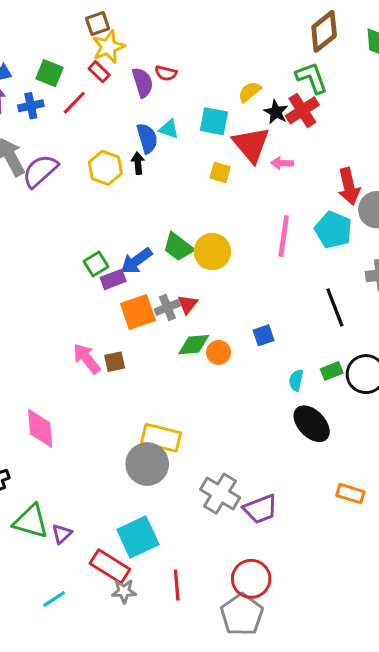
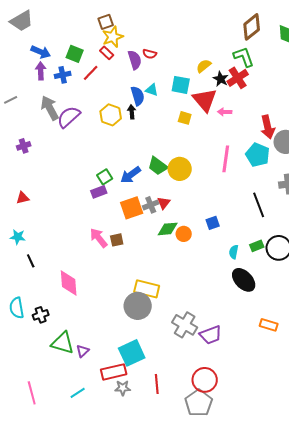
purple rectangle: (113, 279) -> (99, 192), moved
red rectangle: (110, 566) -> (114, 372), turned -45

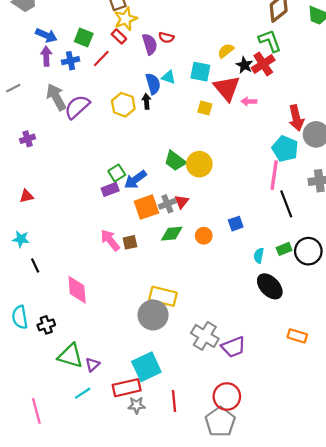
pink line: (226, 159) -> (274, 175), moved
blue arrow: (131, 175) -> (135, 180), moved
green diamond: (168, 229) -> (172, 234), moved
cyan line: (78, 393) -> (83, 393), moved

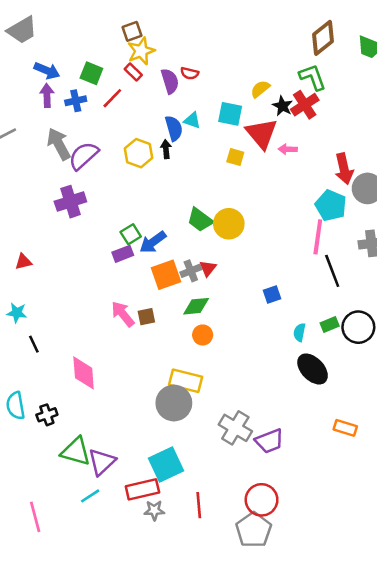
purple cross: (28, 139) -> (70, 202), moved, size x1.6
orange circle: (204, 236) -> (203, 335), moved
purple triangle: (92, 365) -> (102, 462), size x1.6

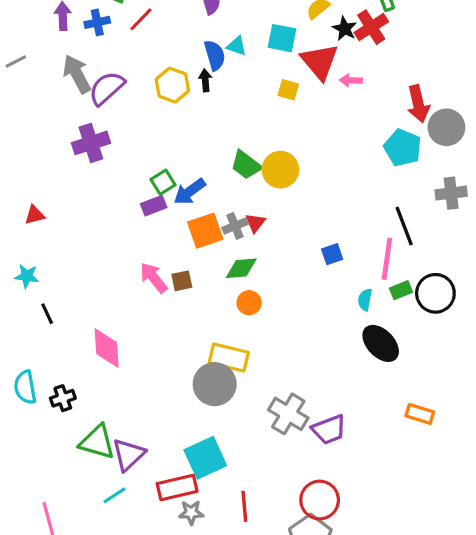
pink line: (318, 237) -> (387, 259), moved

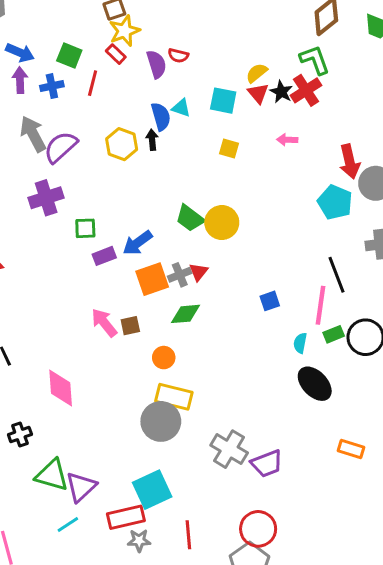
red line: (141, 19) -> (93, 83), turned -30
red triangle: (320, 62) -> (258, 93), moved, size x0.6
green square: (163, 182) -> (85, 228), moved, turned 30
orange circle: (249, 303) -> (164, 358), moved

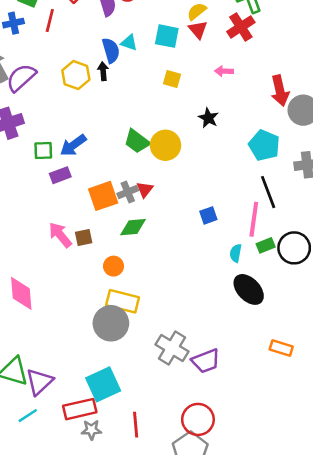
black star: (281, 92) -> (208, 118), moved
cyan pentagon: (335, 202) -> (264, 145), moved
blue arrow: (138, 243) -> (73, 145), moved

